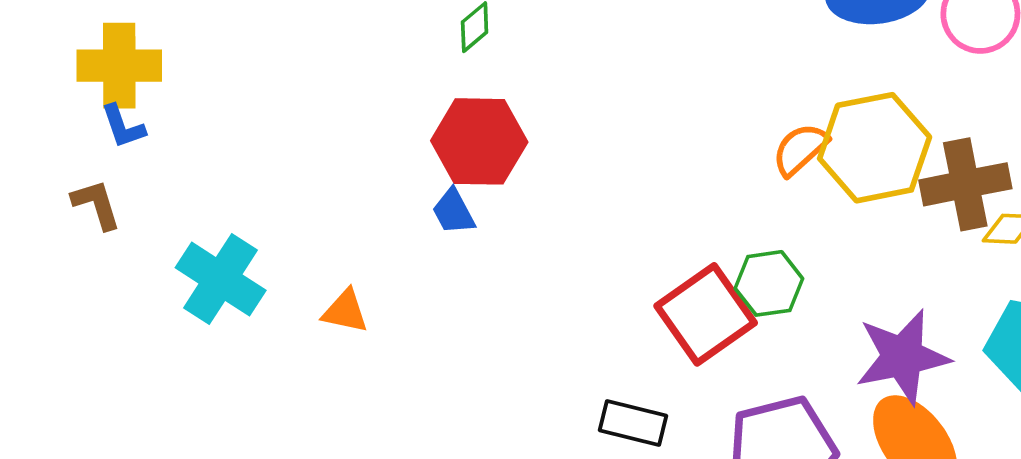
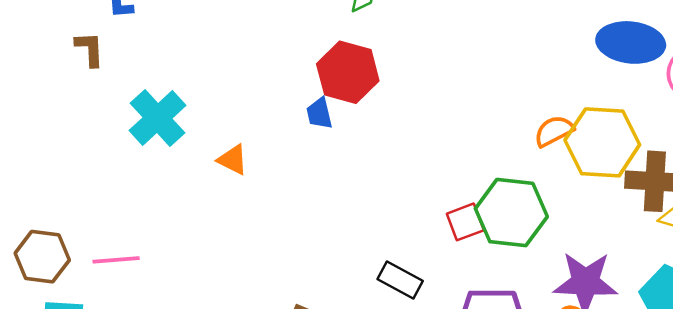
green hexagon: (769, 283) -> (511, 213), size x1.6
red square: (706, 314) -> (465, 222), size x0.6

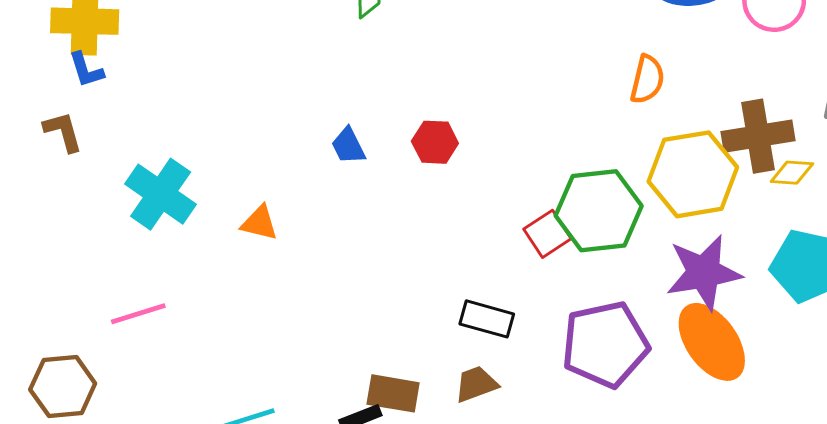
red hexagon: (348, 72) -> (435, 142), moved, size x0.6
orange semicircle: (554, 131) -> (647, 79), moved, turned 144
yellow hexagon: (602, 142) -> (693, 174), moved
pink line: (116, 260) -> (138, 314), moved

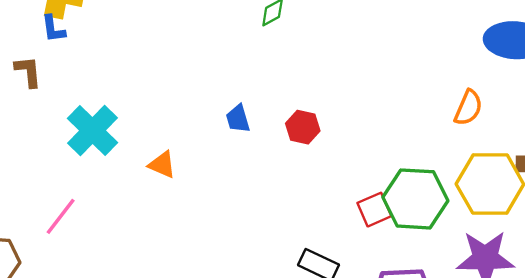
pink line: (138, 314) -> (61, 216), turned -45

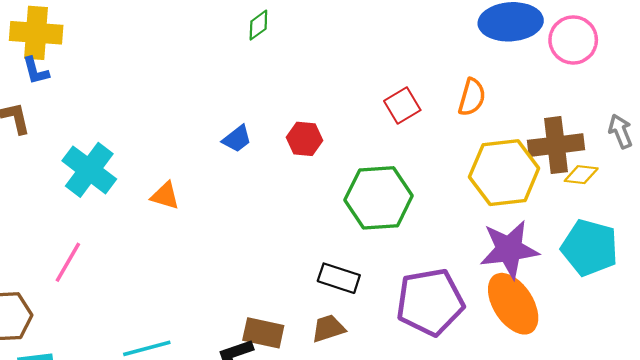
blue trapezoid: (238, 119) -> (237, 139), turned -104
green hexagon: (415, 199) -> (379, 198), moved
red square: (374, 210) -> (402, 105), moved

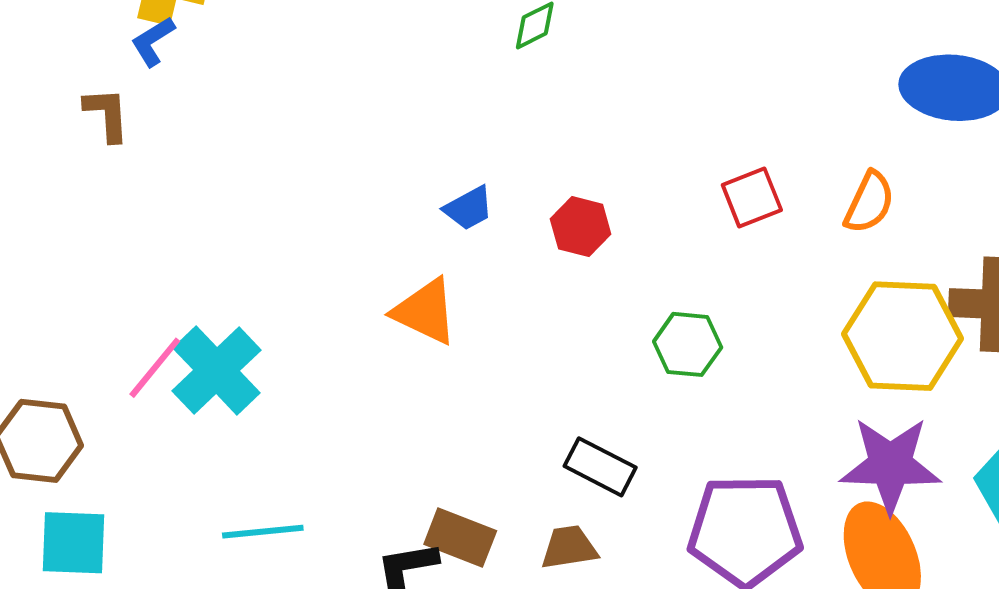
blue L-shape: (36, 71) -> (153, 41), turned 64
cyan cross: (89, 170) -> (217, 370), moved
orange triangle: (165, 196) -> (425, 311), moved, size x1.4
green hexagon: (379, 198) -> (688, 344), size x0.6

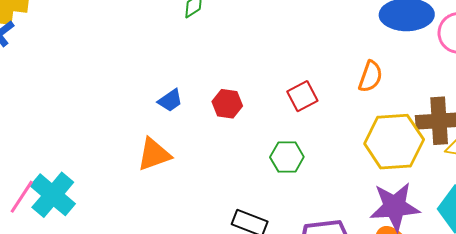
red square: (752, 197) -> (302, 96), moved
orange triangle: (425, 311) -> (154, 154), turned -39

